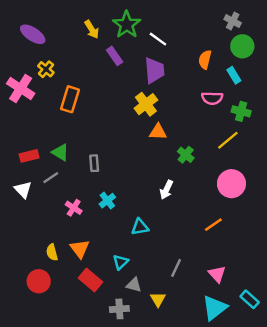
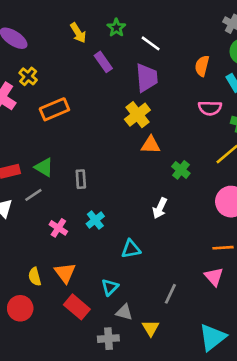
green star: (127, 25) -> (116, 28), size x0.6
orange rectangle: (70, 99) -> (54, 109), turned 50
orange line: (213, 225) -> (223, 248), moved, turned 30
pink triangle: (217, 274) -> (214, 277), moved

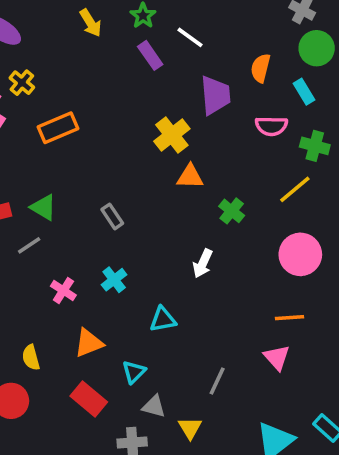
purple rectangle: (103, 62) -> (150, 55), moved
purple trapezoid: (147, 78) -> (215, 95), moved
gray rectangle: (81, 179) -> (112, 216), moved, turned -30
orange triangle: (65, 273) -> (89, 343), moved, turned 45

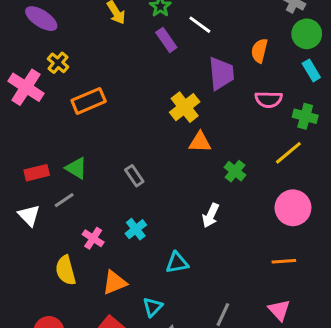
cyan rectangle: (304, 92) -> (311, 70), moved
yellow semicircle: (31, 357) -> (66, 270), moved, size x1.4
pink triangle: (277, 357) -> (279, 310), moved

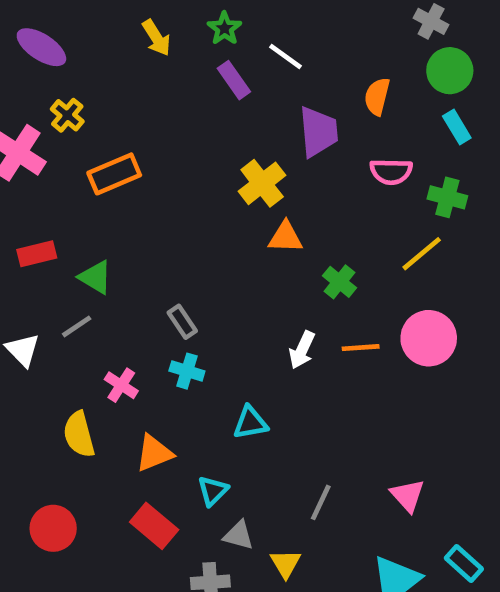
red rectangle: (37, 173) -> (37, 254), moved
gray rectangle: (134, 176) -> (182, 322), moved
cyan cross: (136, 229) -> (187, 371), turned -35
orange line: (284, 261) -> (361, 348), moved

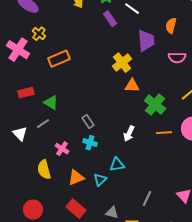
green cross: (339, 282) -> (155, 105), size x1.5
white arrow: (302, 350) -> (129, 134), moved
cyan triangle: (213, 491) -> (100, 180), moved

